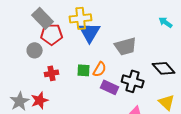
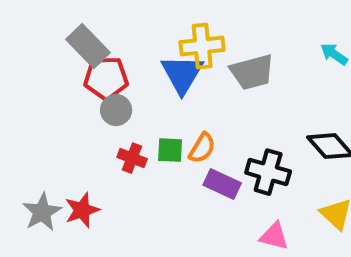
yellow cross: (81, 18) -> (202, 46), moved
gray trapezoid: (126, 46) -> (252, 72), moved
gray circle: (35, 50) -> (116, 110), moved
red cross: (52, 73) -> (132, 158), moved, turned 32

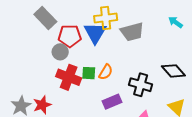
red pentagon: (106, 78) -> (70, 36), moved
red cross: (132, 158) -> (69, 77), size x1.6
purple rectangle: (222, 184) -> (112, 102), moved, turned -48

